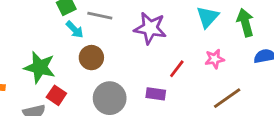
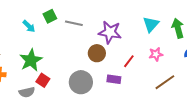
cyan arrow: (75, 30) -> (29, 26), moved
brown circle: (91, 58) -> (97, 53), moved
green star: (40, 67) -> (31, 60), turned 30

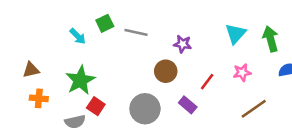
purple star: (110, 32) -> (183, 44), size x0.6
purple rectangle: (114, 79) -> (188, 105), turned 32

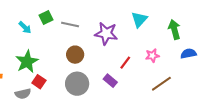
cyan triangle: (236, 34) -> (139, 19), moved
purple star: (183, 44) -> (106, 34), size x1.6
brown circle: (166, 71) -> (75, 55), moved

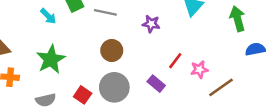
purple star: (106, 34) -> (151, 24), size x0.6
pink star: (152, 56) -> (199, 70), moved
red square: (39, 82) -> (83, 95), moved

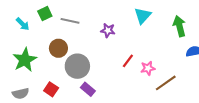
brown circle: (112, 50) -> (58, 48), moved
purple rectangle: (156, 84) -> (88, 89), moved
gray circle: (114, 87) -> (77, 66), moved

